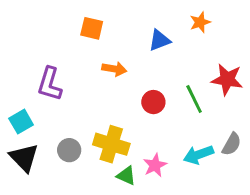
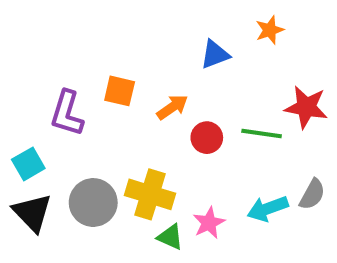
orange square: (92, 28) -> (120, 91), moved
orange arrow: (114, 69) -> (172, 107), moved, turned -45
green line: (194, 99) -> (262, 134), turned -56
gray circle: (69, 150) -> (93, 203), size x1.5

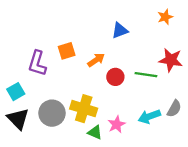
orange star: (270, 30) -> (165, 17), moved
orange square: (120, 91) -> (67, 51), turned -30

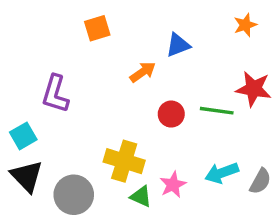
orange square: (67, 51) -> (97, 28), moved
orange arrow: (96, 60) -> (143, 72), moved
gray semicircle: (174, 109) -> (260, 181), moved
gray circle: (52, 113) -> (74, 195), moved

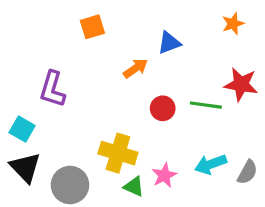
cyan square: (23, 136) -> (22, 129), turned -30

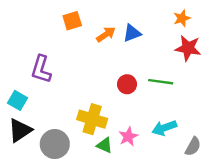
orange arrow: (136, 68) -> (106, 34), moved
red star: (241, 84) -> (188, 48), moved
black triangle: (25, 167) -> (20, 130), turned 40
gray semicircle: (247, 172) -> (193, 146), moved

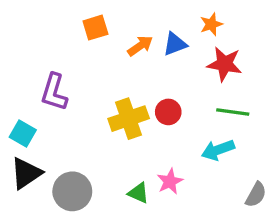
orange star: (182, 18) -> (211, 24), moved
red star: (188, 48) -> (224, 64), moved
green line: (161, 82) -> (233, 112), moved
yellow cross: (92, 119) -> (129, 119), moved, turned -36
cyan arrow: (164, 128) -> (218, 150), moved

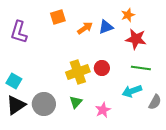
purple L-shape: (54, 92) -> (19, 32), moved
gray circle: (72, 191) -> (44, 104), moved
green triangle: (138, 193) -> (76, 102), moved, turned 48
gray semicircle: (256, 195) -> (155, 102), moved

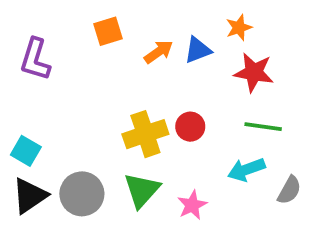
green triangle: (76, 102) -> (142, 190), size x1.5

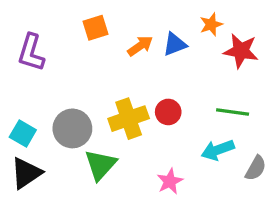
red star: (254, 72) -> (241, 51), moved
green triangle: (142, 190) -> (100, 165), moved
gray circle: (82, 194) -> (72, 128), moved

